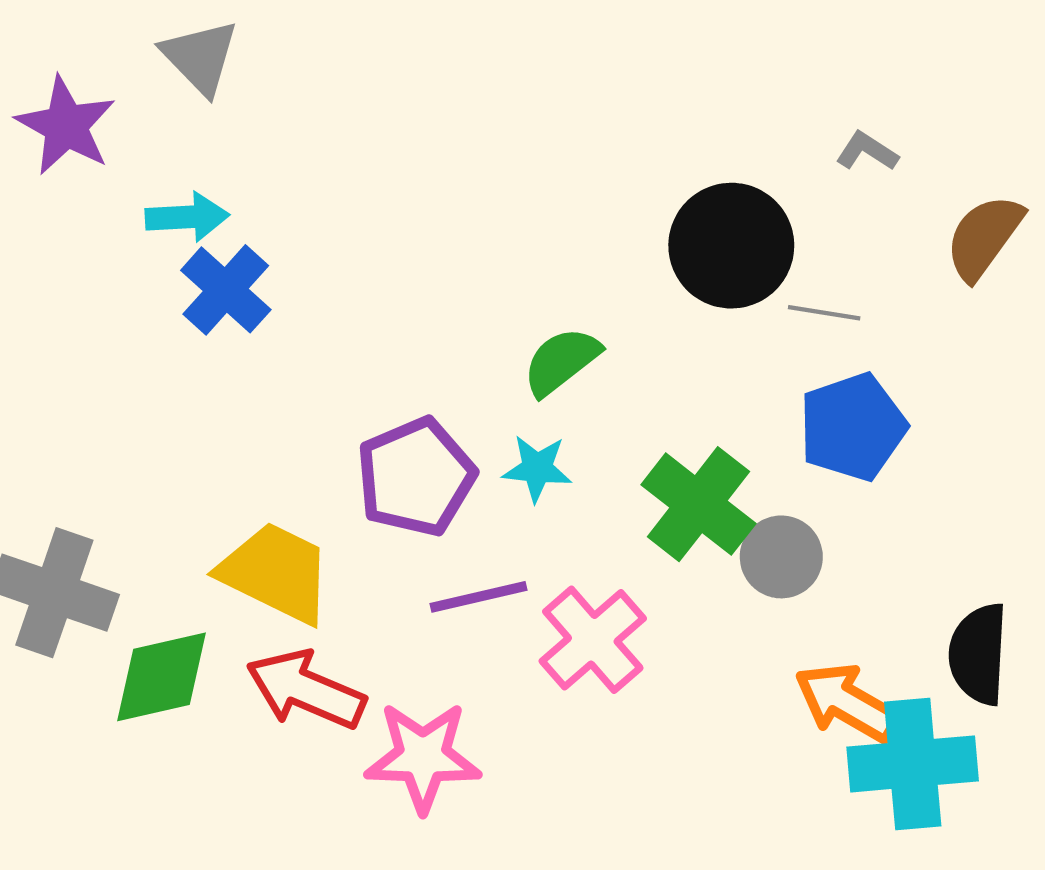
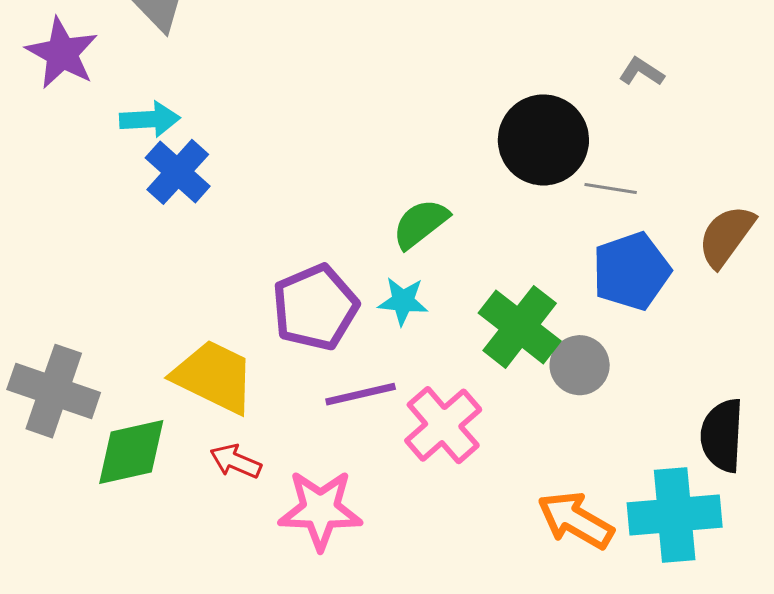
brown semicircle: (984, 237) -> (726, 236), moved
red arrow: (306, 690) -> (236, 461), size x0.6
orange arrow: (847, 703) -> (575, 520), moved

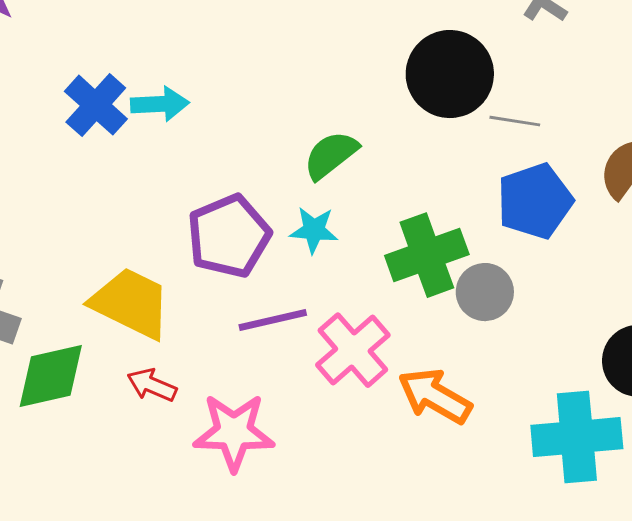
cyan arrow: (150, 119) -> (160, 104), moved
green cross: (520, 327) -> (427, 255), turned 32
orange arrow: (575, 520) -> (435, 396), moved

